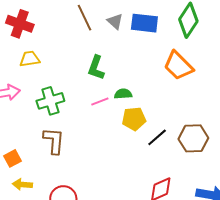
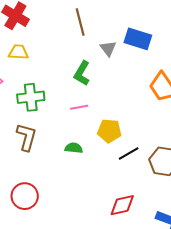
gray triangle: (115, 21) -> (108, 48), moved
green semicircle: (123, 94) -> (74, 148), moved

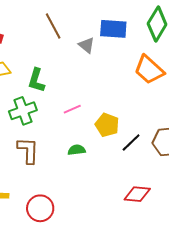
green L-shape: (82, 73) -> (36, 80), moved
yellow pentagon: (109, 131) -> (107, 125), turned 30
red diamond: (122, 205) -> (137, 194), turned 32

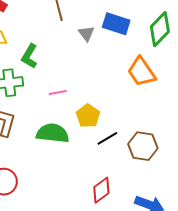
green semicircle: (77, 150) -> (53, 133), size x1.8
red diamond: (137, 194) -> (101, 190), turned -56

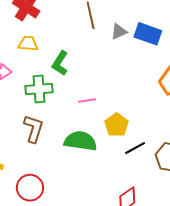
gray triangle: (86, 34) -> (119, 32), moved, turned 42

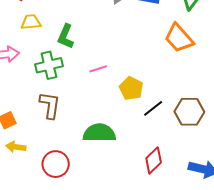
green semicircle: (80, 141) -> (99, 133), moved

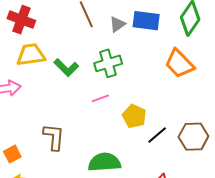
yellow trapezoid: (31, 22) -> (31, 55), size x1.4
green L-shape: (66, 36) -> (66, 67), turned -65
green cross: (49, 65) -> (108, 63), moved

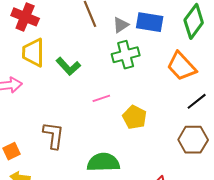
yellow trapezoid: (31, 55) -> (33, 53), turned -84
green cross: (108, 63) -> (126, 55), moved
black line: (157, 135) -> (197, 101), moved

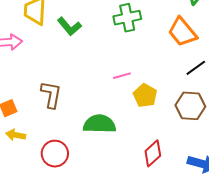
pink line: (101, 98) -> (122, 76), moved
yellow pentagon: (135, 117) -> (145, 95), moved

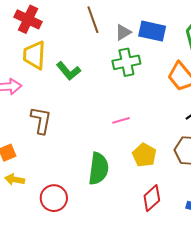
brown L-shape: (51, 95) -> (41, 120), moved
yellow pentagon: (145, 95) -> (144, 155), moved
green semicircle: (99, 124) -> (99, 169), turned 96

